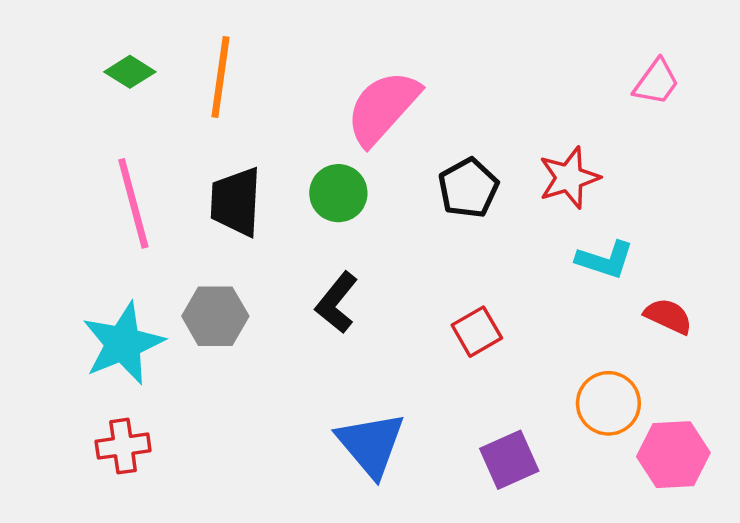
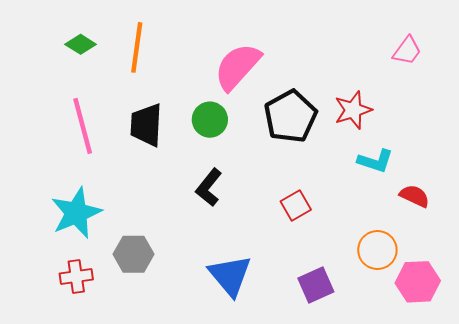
black pentagon: (468, 188) -> (290, 116), size x1.4
gray hexagon: (215, 316) -> (134, 254), moved

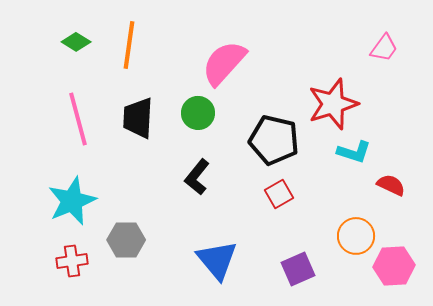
red star: (353, 110) -> (333, 104), size x1.4
black pentagon: (290, 116) -> (274, 140), moved, turned -30

